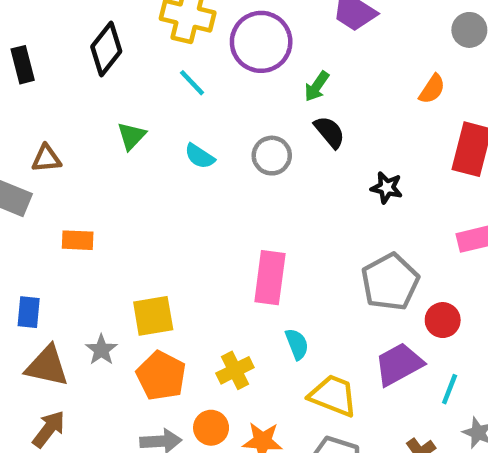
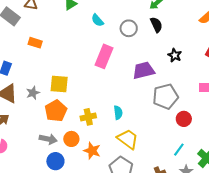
pink rectangle: (270, 278) -> (104, 56), moved
purple trapezoid: (399, 364) -> (144, 70), moved

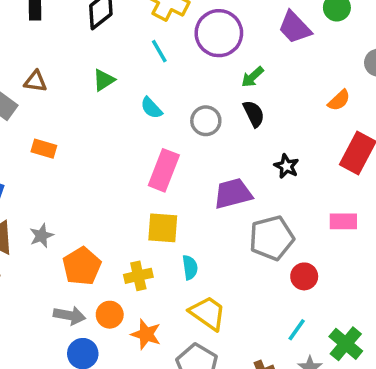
yellow square: (59, 84) -> (163, 228), moved

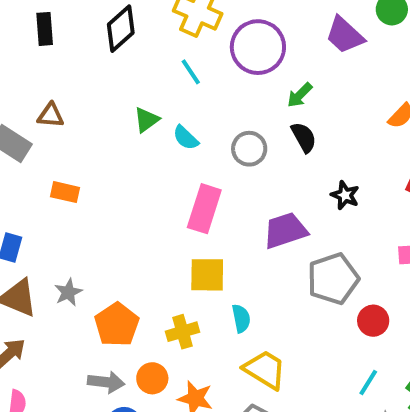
green triangle: (104, 80) -> (146, 120), moved

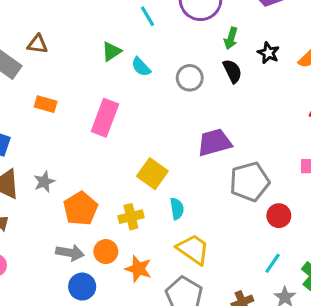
green arrow: (300, 95) -> (231, 38), turned -30
black star: (345, 195) -> (268, 53), moved
pink rectangle: (204, 209) -> (105, 118), moved
yellow square: (207, 275) -> (152, 174), turned 32

